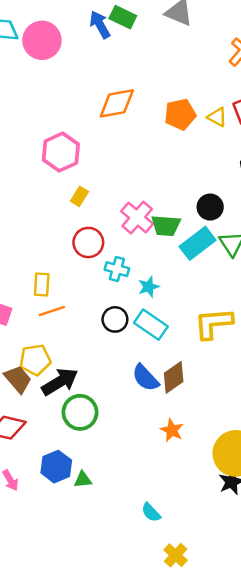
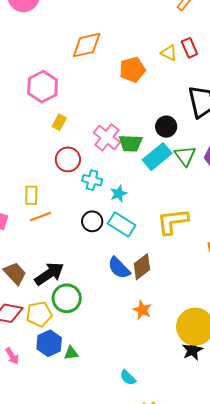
orange pentagon: (180, 114) -> (132, 70), moved
yellow pentagon: (35, 360) -> (39, 314), moved

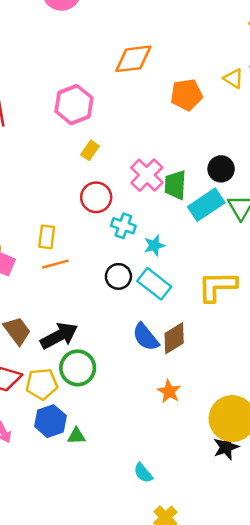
green trapezoid: (131, 143) -> (175, 185), turned 85

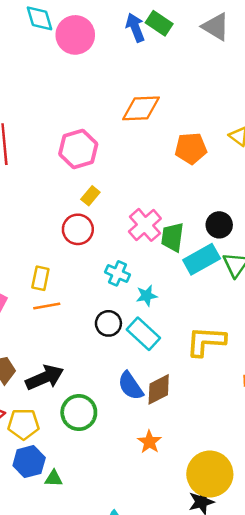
red circle: (96, 197) -> (78, 229), moved
green circle: (78, 368) -> (79, 413), moved

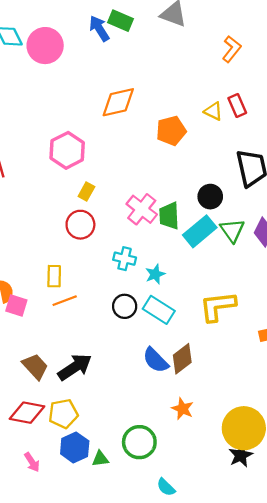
green circle: (79, 413) -> (139, 442), moved

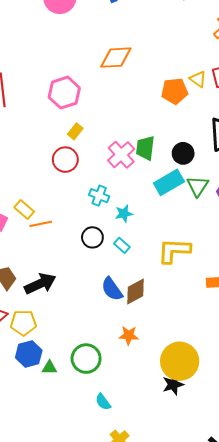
orange pentagon: (171, 131) -> (175, 91), moved
green trapezoid: (169, 216) -> (145, 148), moved
yellow rectangle: (54, 276) -> (24, 210), moved, turned -60
cyan rectangle: (159, 310) -> (122, 245), size x0.6
orange star: (183, 409) -> (129, 335), turned -30

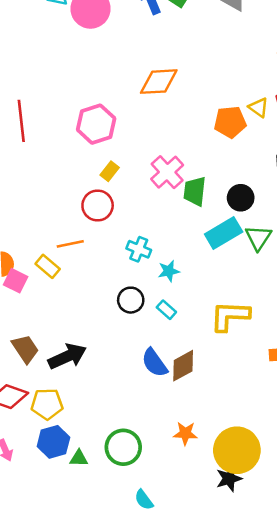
pink cross: (121, 155) -> (167, 172), moved
orange line: (41, 224) -> (70, 244), moved
orange star: (129, 335) -> (185, 433), moved

